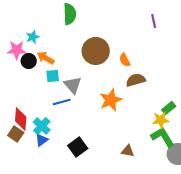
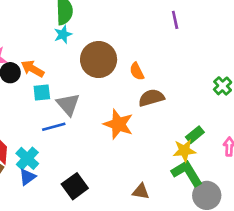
cyan star: (33, 37) -> (63, 34), moved
orange star: (111, 100) -> (118, 124), turned -30

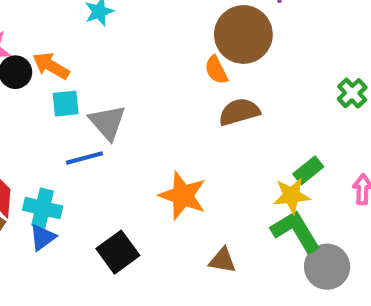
brown circle: (99, 60) -> (243, 34), moved
orange star: (118, 124) -> (183, 196), moved
cyan cross: (27, 158) -> (43, 208), turned -30

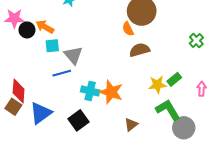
yellow star: (291, 196) -> (157, 85), moved
cyan cross: (43, 208) -> (90, 91), moved
blue triangle: (43, 237) -> (41, 113), size x1.6
brown triangle: (222, 260) -> (131, 125), turned -48

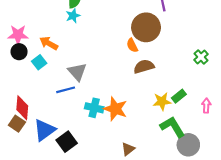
black circle: (27, 30) -> (19, 52), moved
cyan square: (52, 46) -> (39, 62), moved, turned -32
black square: (79, 120) -> (67, 142), moved
brown triangle: (131, 125) -> (128, 149), moved

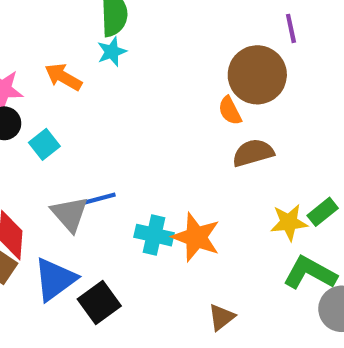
orange arrow: (49, 43) -> (63, 77), moved
gray triangle: (77, 72) -> (70, 214), moved
green L-shape: (172, 127) -> (310, 273), turned -30

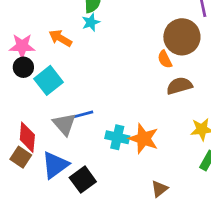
cyan square: (44, 144) -> (48, 80), size x1.5

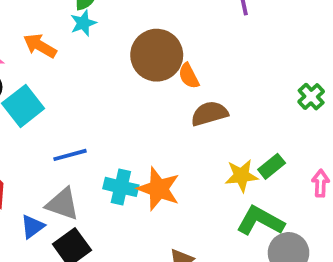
brown circle: (182, 37) -> (157, 55), moved
gray triangle: (64, 124) -> (63, 204), moved, turned -30
blue triangle: (55, 165) -> (32, 227), size x0.6

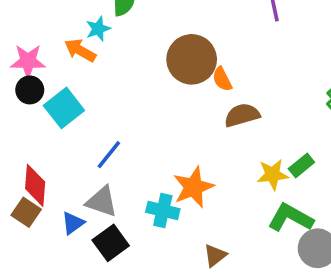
cyan star: (83, 23) -> (98, 29), moved
blue line: (70, 155) -> (109, 155), turned -36
cyan cross: (121, 187) -> (163, 210), moved
orange star: (159, 189) -> (193, 187), turned 30

